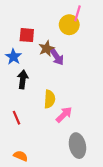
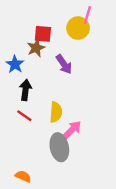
red square: (27, 35) -> (43, 34), moved
brown star: (46, 48) -> (36, 48), moved
red line: (17, 118) -> (24, 116), moved, turned -32
gray ellipse: (77, 146) -> (59, 147), moved

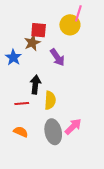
black arrow: (25, 90) -> (35, 85), moved
red line: (24, 116) -> (22, 103), turned -40
pink arrow: (72, 130) -> (73, 127), moved
orange semicircle: (23, 176) -> (21, 132), moved

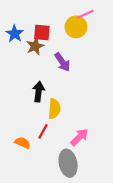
pink line: (78, 13) -> (85, 14), turned 49
blue star: (13, 57) -> (15, 34), moved
red line: (22, 103) -> (43, 131), moved, turned -56
gray ellipse: (53, 132) -> (68, 163), moved

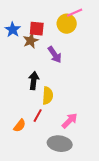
orange semicircle: (23, 143) -> (20, 126), turned 104
gray ellipse: (68, 163) -> (60, 144), turned -70

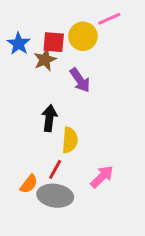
yellow circle: (67, 24) -> (83, 36), moved
gray ellipse: (60, 144) -> (55, 196), moved

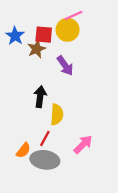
pink line: (109, 19) -> (73, 15), moved

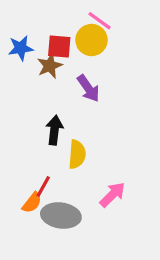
pink line: (73, 15) -> (100, 21), turned 60
blue star: (15, 36) -> (21, 48), turned 30
red line: (45, 138) -> (43, 187), moved

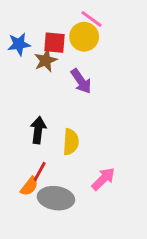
black arrow: (54, 130) -> (38, 130), moved

